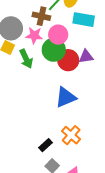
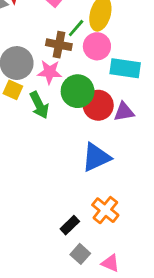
cyan rectangle: (84, 20) -> (125, 68), moved
pink circle: (58, 35) -> (97, 46), moved
purple triangle: (86, 56) -> (124, 112), moved

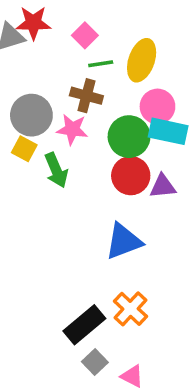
green line: (76, 28) -> (101, 64), moved, turned 36
pink circle: (97, 46) -> (157, 106), moved
green circle: (78, 91) -> (129, 137), moved
black rectangle: (70, 225) -> (84, 325), size x1.6

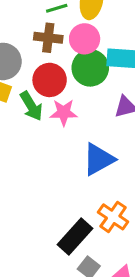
pink circle: (157, 106) -> (85, 39), moved
pink star: (72, 129) -> (64, 112), moved
red circle: (131, 176) -> (50, 80), moved

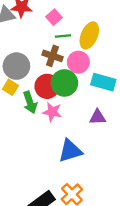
green circle: (90, 68) -> (64, 83), moved

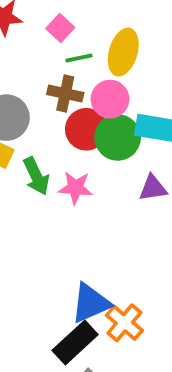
green circle: (64, 83) -> (118, 137), moved
red circle: (47, 86) -> (86, 129), moved
blue triangle: (70, 151) -> (91, 303), moved

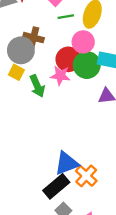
brown cross: (65, 94) -> (34, 38), moved
pink star: (76, 188) -> (60, 76), moved

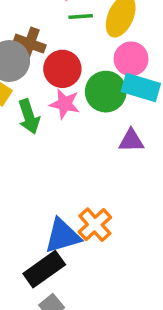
pink circle: (83, 42) -> (131, 59), moved
red circle: (68, 59) -> (62, 69), moved
orange cross: (86, 176) -> (95, 225), moved

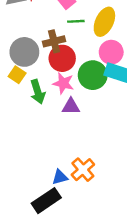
brown cross: (30, 44) -> (54, 41), moved, turned -35
purple triangle: (131, 141) -> (71, 106), moved
blue triangle: (63, 236) -> (60, 177), size x0.6

